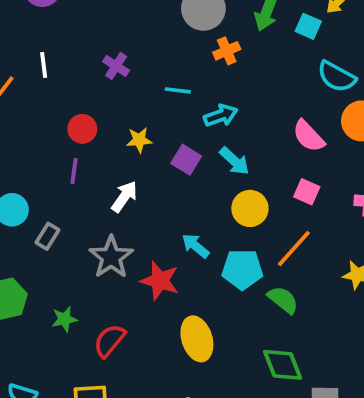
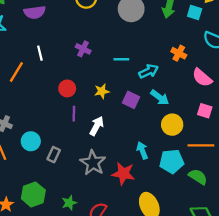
orange cross: (227, 51) -> (179, 53), moved, turned -32
purple line: (74, 171) -> (74, 114), moved
cyan arrow: (196, 246) -> (142, 150), turned 35
orange line: (294, 248) -> (201, 145), turned 55

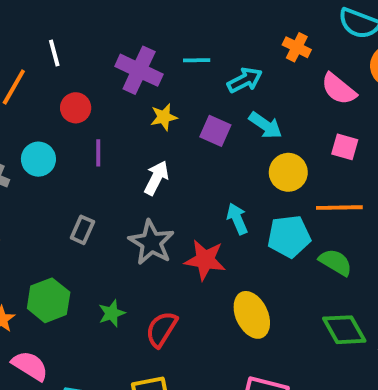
purple cross: (83, 49) -> (139, 70), moved, size x1.6
red circle: (67, 88) -> (76, 108), moved
purple line: (74, 114) -> (98, 153), moved
cyan circle: (31, 141) -> (38, 159), moved

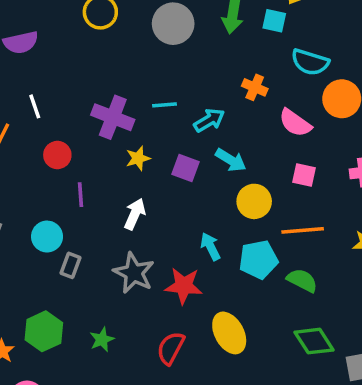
cyan circle: (38, 159) -> (47, 237), moved
red semicircle: (161, 329) -> (171, 348), moved

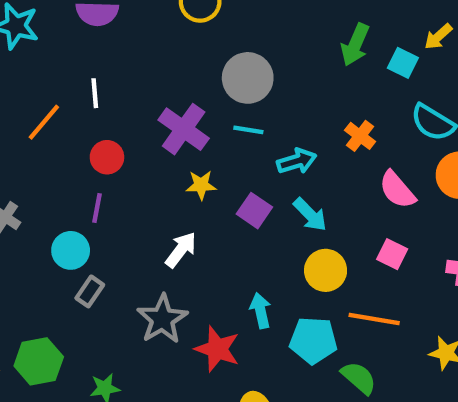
gray circle: (173, 24) -> (248, 78), moved
purple line: (81, 195) -> (97, 208), moved

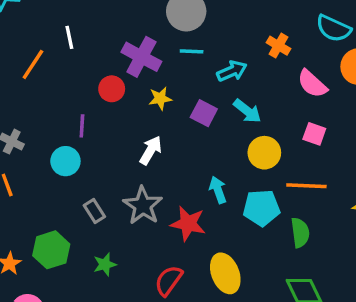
red circle: (107, 157) -> (112, 89), moved
gray rectangle: (90, 291) -> (94, 211), moved, turned -60
green semicircle: (359, 378) -> (300, 233), turned 48

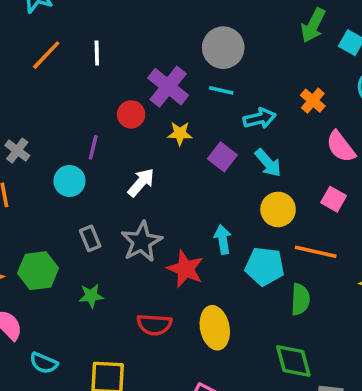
orange line: (33, 64) -> (46, 55), moved
white arrow: (151, 150) -> (141, 182), moved
red semicircle: (168, 281) -> (154, 325), turned -132

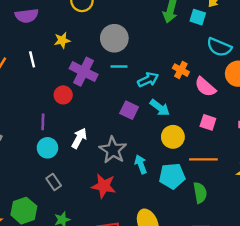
orange cross: (313, 101) -> (181, 70), moved
yellow star: (180, 133) -> (62, 40), moved
cyan circle: (69, 181) -> (47, 148), moved
gray star: (142, 242) -> (113, 150), moved
red star: (185, 269) -> (104, 186), moved

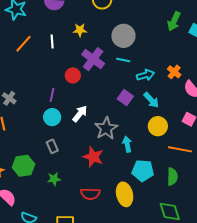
cyan pentagon: (172, 176) -> (143, 171), moved

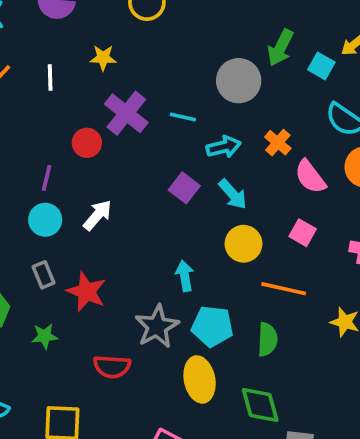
gray circle: (123, 36) -> (239, 81), moved
gray star: (106, 128) -> (157, 326), moved
red star: (93, 157) -> (86, 292), moved
yellow ellipse: (125, 194) -> (200, 379), moved

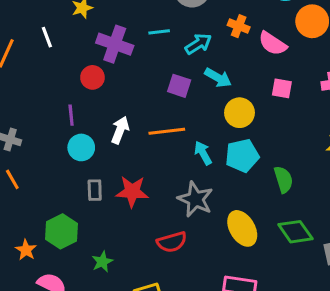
gray rectangle: (44, 275) -> (95, 190), turned 40
orange line: (284, 289) -> (167, 131), moved
cyan pentagon: (212, 326) -> (242, 156), moved
green star: (45, 336) -> (102, 262), moved

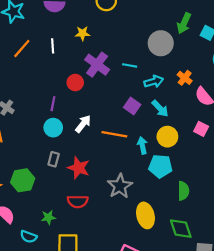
cyan arrow: (203, 153) -> (142, 145), moved
red semicircle: (172, 242) -> (78, 201), moved
green star: (102, 262) -> (48, 217), moved

